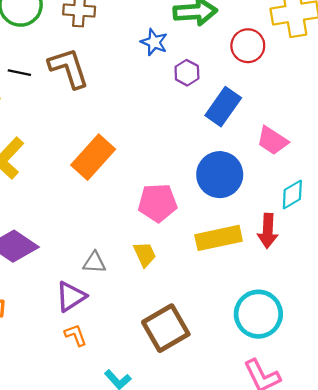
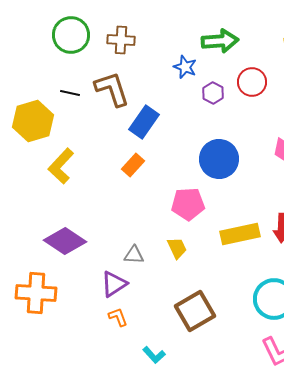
red circle: (248, 46) -> (252, 82), moved
blue rectangle: (223, 107) -> (144, 122), moved
orange rectangle: (93, 157) -> (133, 165), size x0.6
blue circle: (220, 175) -> (219, 159), moved

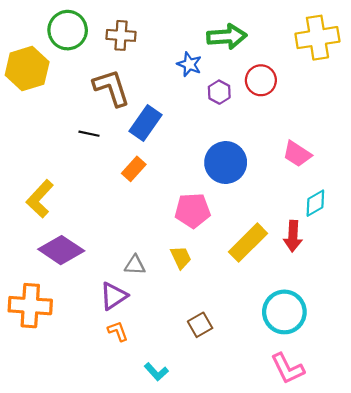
black line: (70, 93) -> (89, 134), moved
yellow hexagon: (33, 121) -> (27, 69), moved
yellow L-shape: (61, 166) -> (40, 199), moved
yellow rectangle: (240, 234) -> (248, 243), turned -33
brown square: (195, 311) -> (200, 325), size x0.6

